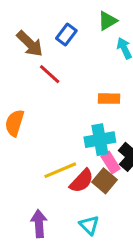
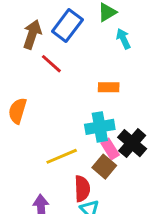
blue rectangle: (66, 35) -> (67, 26), size x1.5
brown arrow: (30, 44) -> (32, 34), turned -116
red semicircle: (82, 181) -> (82, 189), moved, turned -45

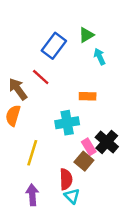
brown arrow: (32, 34) -> (18, 89), moved, turned -55
cyan cross: (100, 127) -> (67, 123), moved
yellow line: (62, 156) -> (32, 153), moved, turned -50

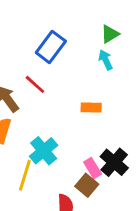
green triangle: (86, 35) -> (110, 34), moved
cyan cross: (67, 123) -> (44, 151), moved, turned -30

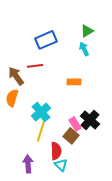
blue rectangle: (51, 47) -> (46, 40), turned 30
red line: (35, 84) -> (35, 66), turned -49
yellow line: (25, 175) -> (41, 131), moved

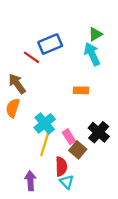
cyan arrow: (84, 49) -> (92, 54), size x1.5
red line: (35, 66) -> (31, 57), moved, turned 42
pink rectangle: (75, 124) -> (69, 137), moved

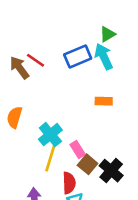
blue rectangle: (50, 44) -> (78, 57), moved
brown arrow: (17, 84) -> (19, 68), moved
orange rectangle: (81, 90) -> (104, 101), moved
black cross: (99, 132) -> (111, 171), moved

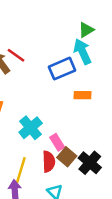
blue rectangle: (78, 57) -> (62, 69), moved
yellow line: (50, 158) -> (21, 170), moved
red semicircle: (69, 183) -> (49, 162), moved

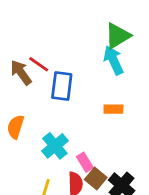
green triangle: (86, 30) -> (117, 36), size x1.5
blue rectangle: (62, 69) -> (62, 86), moved, turned -60

